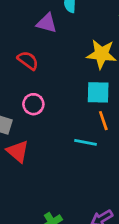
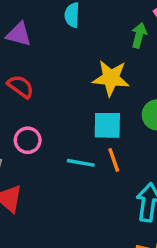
purple triangle: (47, 23) -> (19, 34), moved
cyan line: (85, 142) -> (81, 163), moved

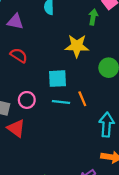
cyan square: (107, 125) -> (58, 79), moved
pink circle: (28, 140) -> (27, 100), moved

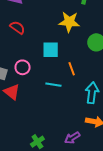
cyan line: (61, 102) -> (53, 85), moved

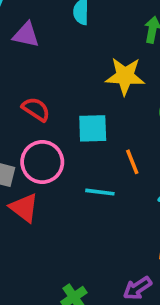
red semicircle: (17, 28) -> (36, 109), moved
pink circle: (23, 67) -> (42, 162), size x1.5

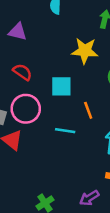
purple triangle: (26, 35) -> (18, 32), moved

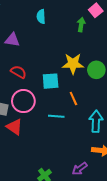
yellow star: (85, 51) -> (73, 64), moved

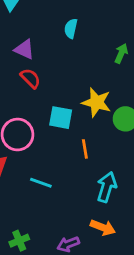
red semicircle: (19, 72) -> (30, 78), moved
cyan line: (56, 116) -> (41, 183), moved

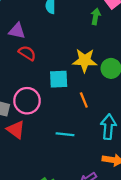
cyan line: (41, 183) -> (65, 134), moved

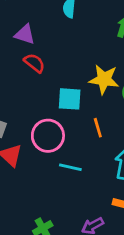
pink circle: (27, 101) -> (48, 136), moved

